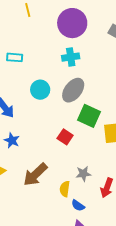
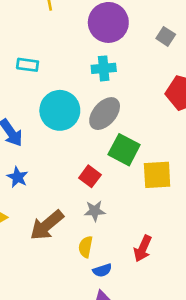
cyan circle: (40, 90) -> (60, 110), size x1.5
gray star: (83, 174) -> (95, 211), moved
blue semicircle: (78, 205) -> (102, 270), turned -56

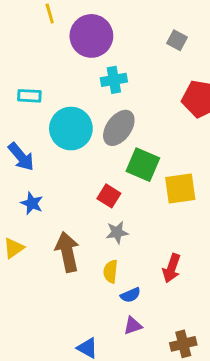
purple circle: (108, 22) -> (91, 36), moved
cyan rectangle: (28, 65) -> (29, 96), moved
brown arrow: (47, 225) -> (67, 252), turned 123

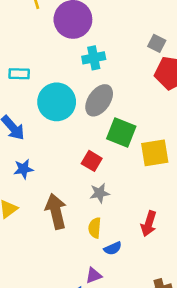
gray square: (177, 40) -> (157, 43), moved
blue star: (32, 203) -> (24, 169), turned -30
purple triangle: (133, 326) -> (94, 275), moved

